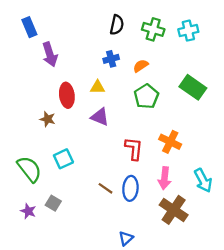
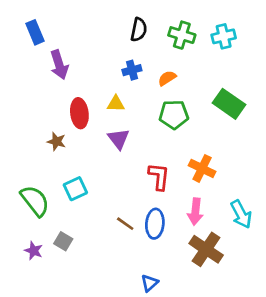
green pentagon: (146, 96) -> (174, 115), turned 30
purple triangle: (100, 117) -> (118, 139), turned 30

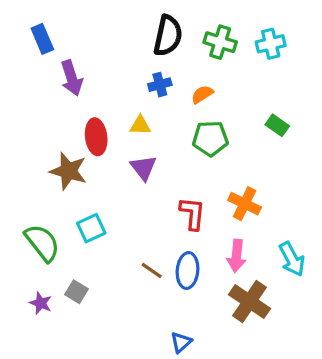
black semicircle: (139, 30) -> (168, 36), size x1.4
green rectangle: (229, 104) -> (277, 125), size x0.6
brown star: (57, 141) -> (68, 171), size x1.6

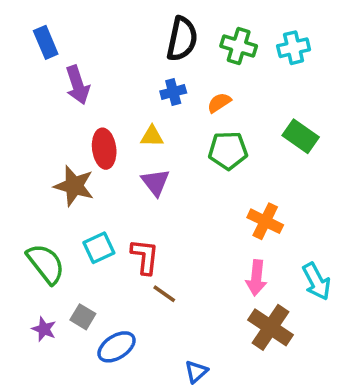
green rectangle: (277, 125) -> (301, 136), size x1.4
red L-shape: (192, 213) -> (145, 257), moved
blue ellipse: (187, 271) -> (117, 347), moved, turned 52

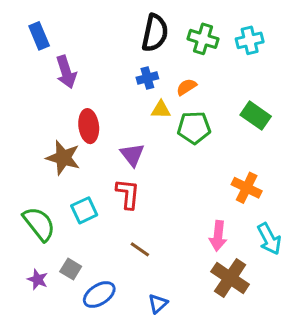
yellow triangle: (152, 136) -> (161, 110), moved
orange cross: (265, 221) -> (247, 188), moved
red L-shape: (145, 257) -> (128, 194), moved
blue triangle: (196, 372) -> (158, 304), moved

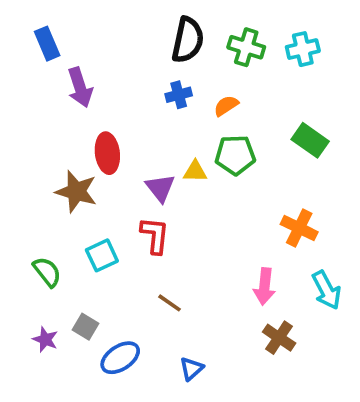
yellow triangle: (161, 110) -> (195, 171), moved
green semicircle: (39, 224) -> (47, 272), size x0.7
brown cross: (230, 278) -> (279, 338), size x0.7

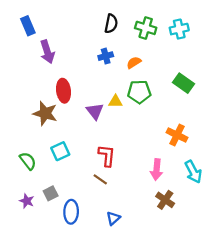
black semicircle: (188, 40) -> (111, 24), size x0.7
red L-shape: (155, 235) -> (107, 156), moved
gray square: (85, 327) -> (51, 193), turned 32
blue ellipse: (120, 358) -> (71, 212), turned -55

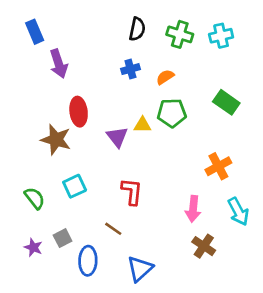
orange cross: (177, 135) -> (218, 166), turned 36
brown line: (100, 179) -> (113, 229), moved
blue triangle: (113, 218) -> (140, 269), size x1.5

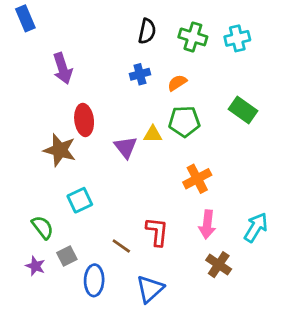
blue rectangle: (35, 32) -> (25, 18), moved
orange cross: (218, 166) -> (197, 179), moved
red L-shape: (132, 192) -> (157, 232), moved
green semicircle: (35, 198) -> (43, 227), moved
cyan arrow: (238, 211) -> (256, 227), turned -120

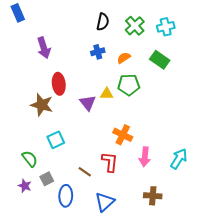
green cross: (193, 37) -> (135, 26), turned 30
green rectangle: (243, 110) -> (160, 60), moved
orange cross: (197, 179) -> (123, 135), moved, turned -36
brown cross: (219, 265) -> (153, 196), moved, turned -30

